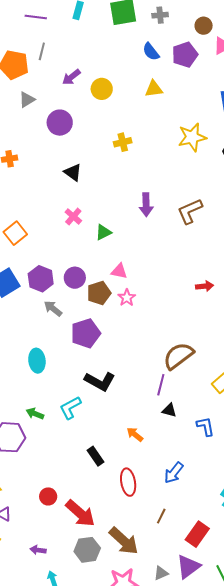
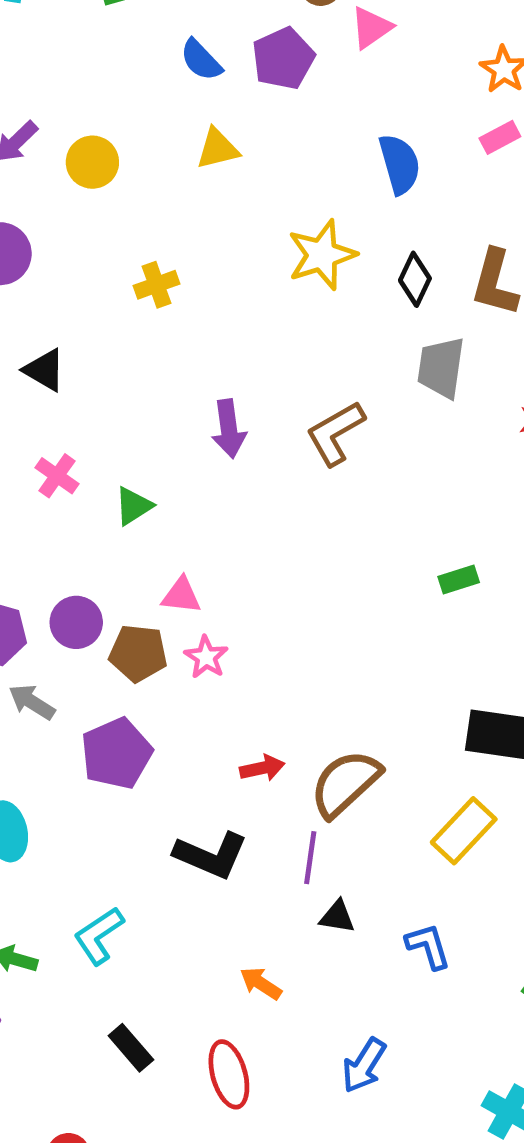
red arrow: (205, 286) -> (262, 768), moved
brown pentagon: (99, 293) -> (138, 653), turned 30
black L-shape: (100, 381) -> (211, 855), moved
black rectangle: (96, 456) -> (131, 1048), moved
red ellipse: (128, 482) -> (229, 1074), moved

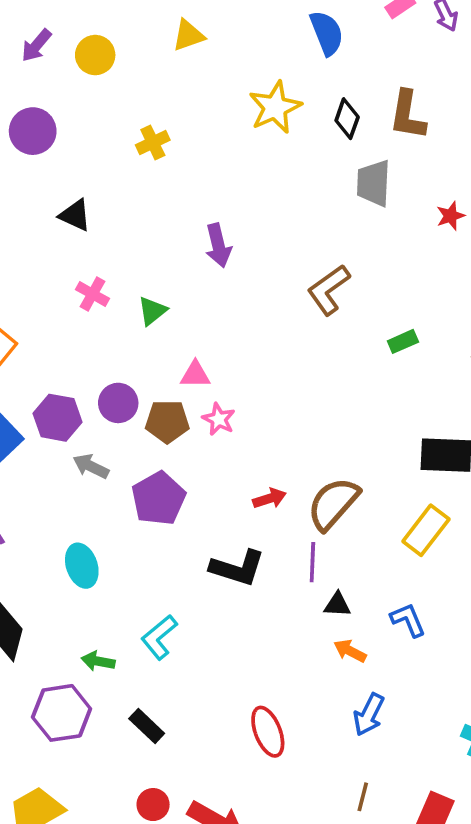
brown L-shape: (335, 433) -> (329, 290), moved
orange arrow: (261, 983) -> (350, 651), moved
black rectangle: (131, 1048) -> (147, 726), moved

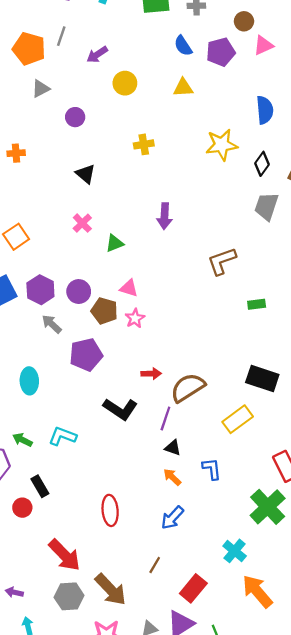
purple arrow: (36, 45) -> (97, 55), moved
purple circle: (33, 131) -> (75, 117), size x0.7
cyan L-shape: (159, 637) -> (62, 436), turned 44
red circle: (153, 805) -> (22, 508), moved

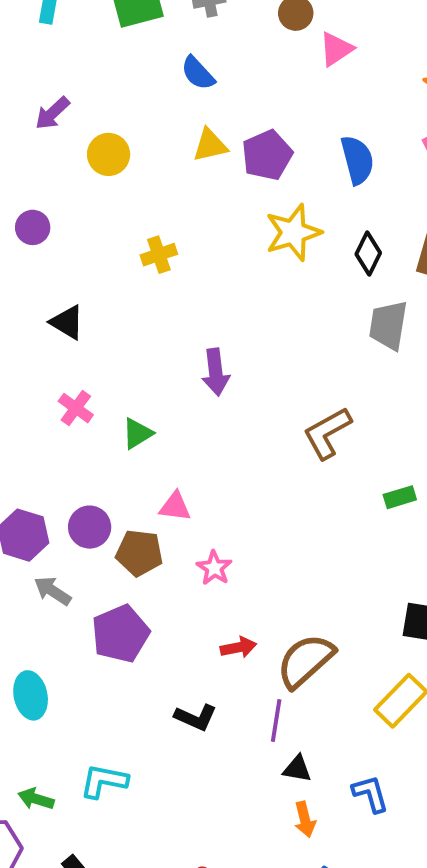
purple pentagon: (221, 52) -> (267, 155), moved
pink star: (135, 318) -> (214, 568), moved
black L-shape: (120, 409) -> (196, 717), size x0.7
orange arrow: (172, 477) -> (305, 819), turned -138

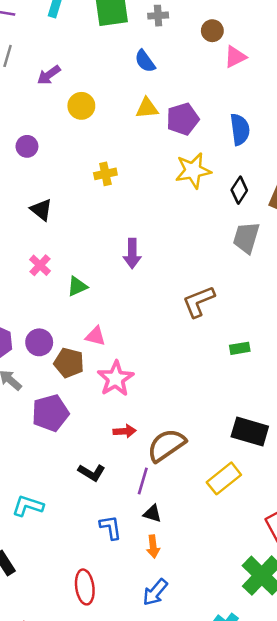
pink star: (214, 568) -> (116, 379), size x1.6
blue L-shape: (371, 794) -> (111, 527), moved

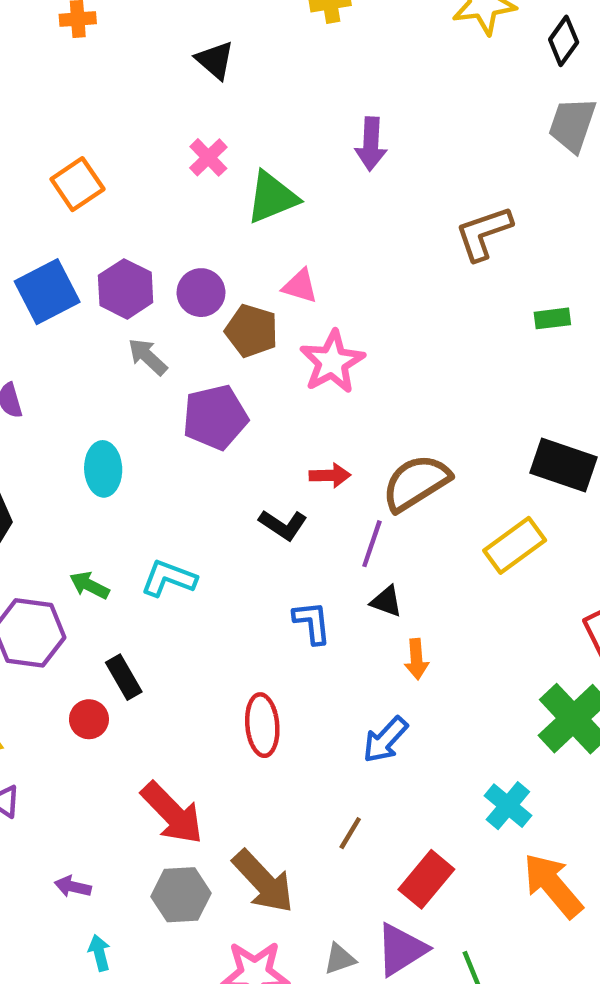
green triangle: (77, 286) -> (272, 197), size x1.5
red arrow: (125, 431) -> (330, 475), moved
orange arrow: (153, 547) -> (416, 659), moved

